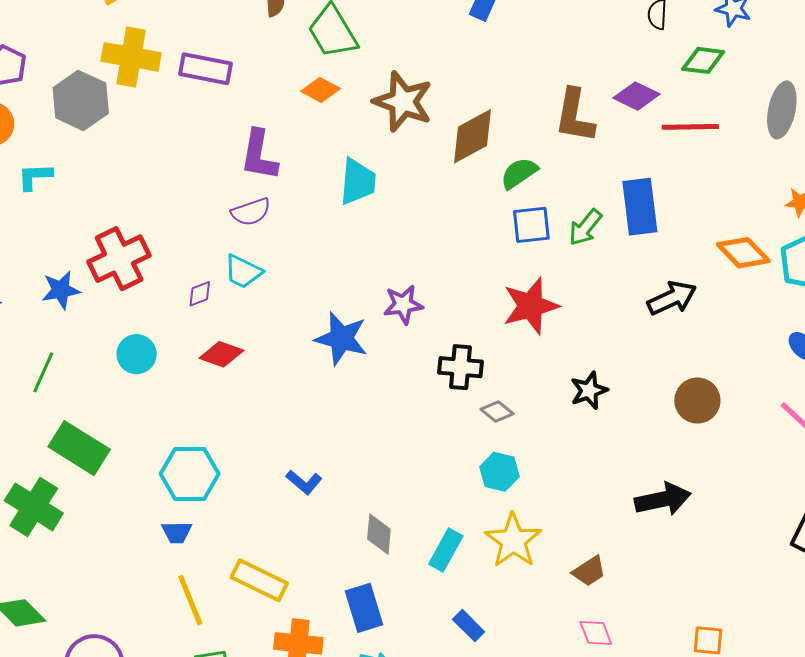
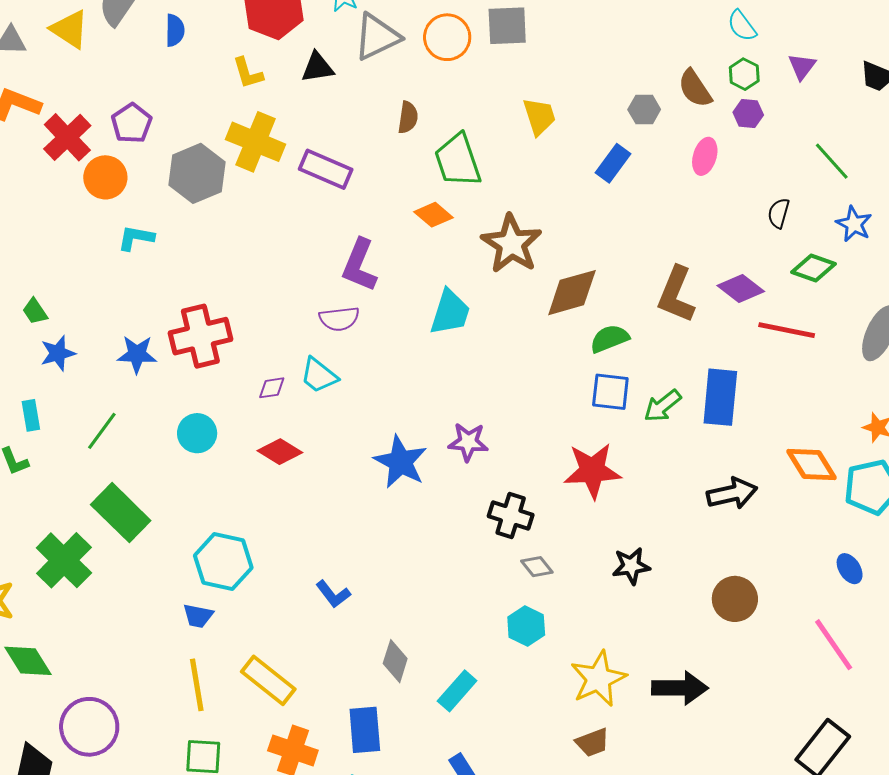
yellow star: (513, 541) -> (598, 679), moved

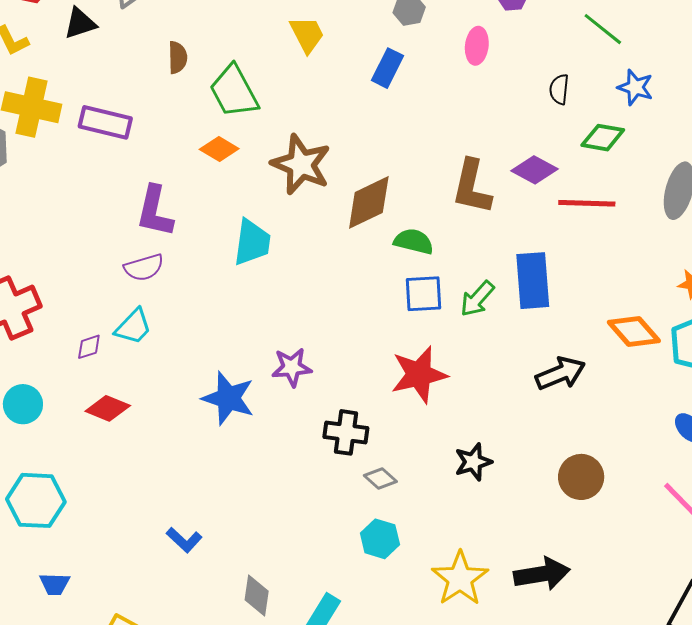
green semicircle: (610, 339) -> (414, 241), turned 45
cyan trapezoid: (319, 375) -> (133, 327), turned -75
cyan hexagon: (223, 562) -> (36, 500), moved

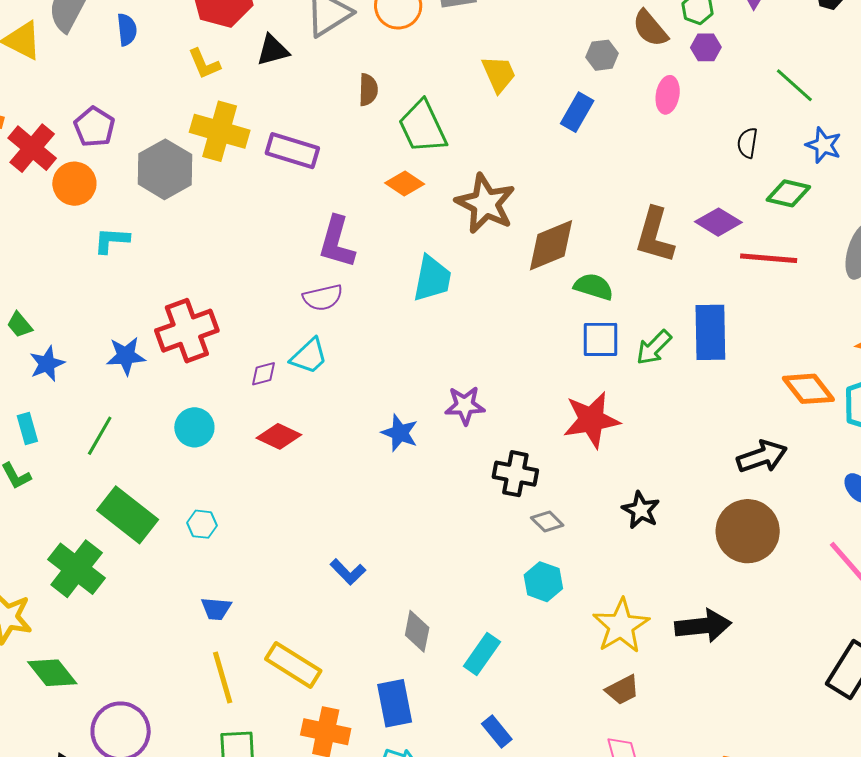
black arrow: (560, 373) -> (762, 457), moved
blue star: (228, 398) -> (400, 433), size x0.7
black star: (473, 462) -> (641, 510), turned -30
brown circle: (581, 477) -> (748, 531), size x1.4
cyan hexagon: (36, 500) -> (202, 524), size x0.5

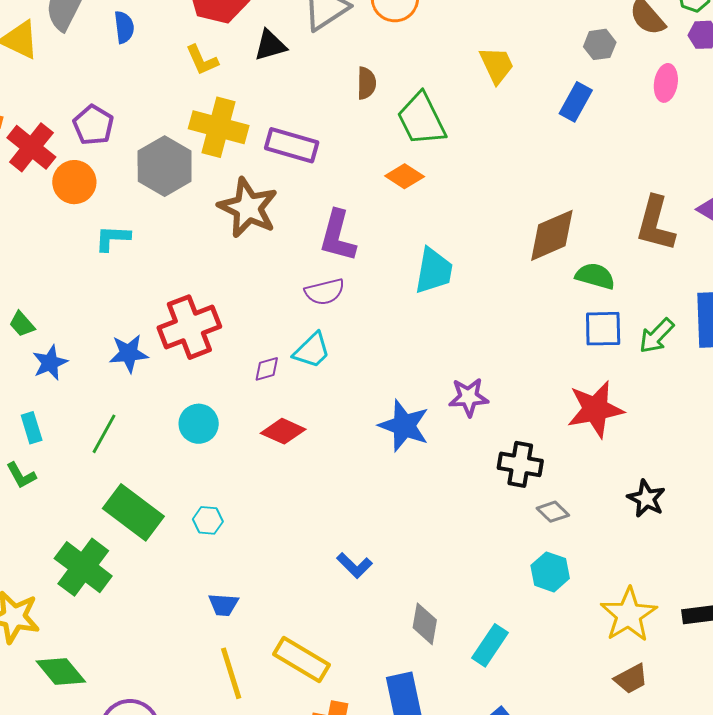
brown star: (485, 204) -> (248, 208), moved
blue star: (400, 433) -> (404, 426), size x1.4

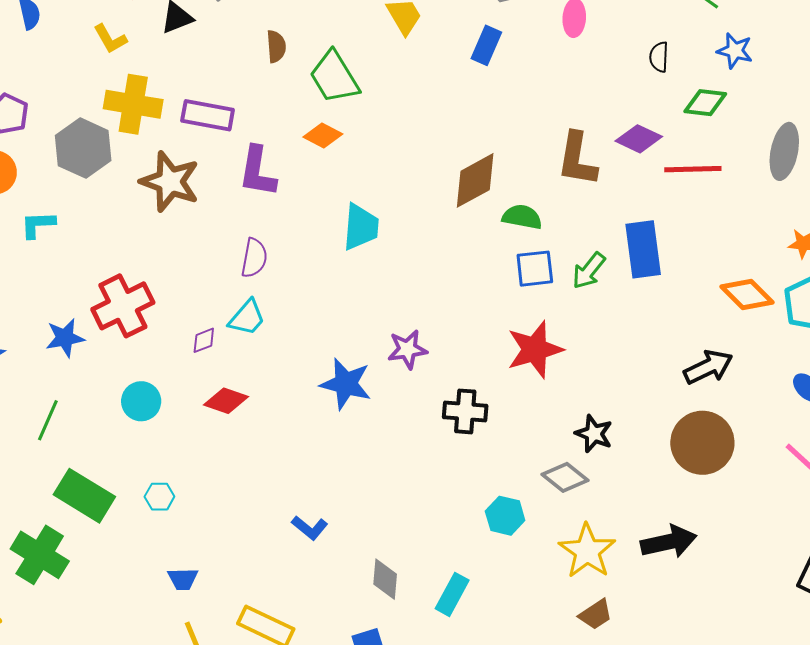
purple L-shape: (338, 236) -> (257, 172), moved
purple semicircle: (325, 292) -> (254, 258), turned -60
gray diamond: (553, 512) -> (565, 477), moved, size x1.4

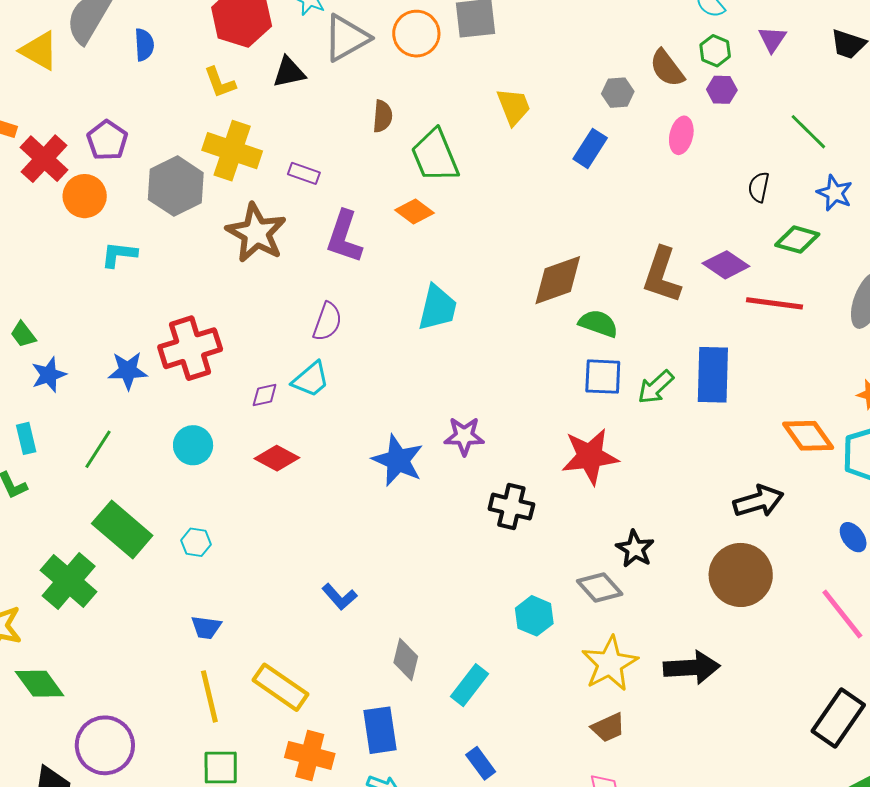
purple rectangle: (208, 115) -> (304, 173), size x0.6

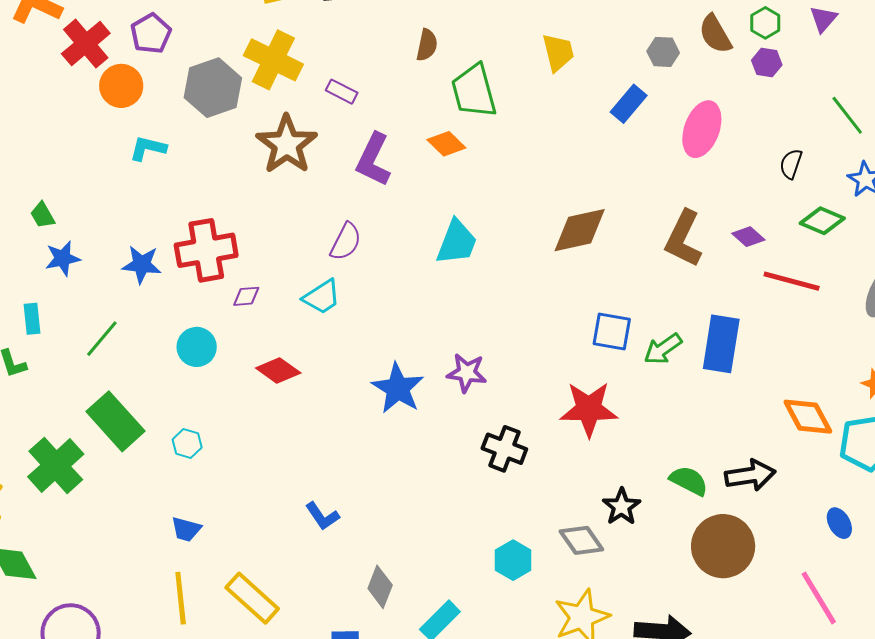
pink ellipse: (681, 135) -> (702, 129), moved, size x1.5
purple diamond: (726, 265) -> (748, 237), size x0.7
green semicircle: (598, 323) -> (689, 481), moved
purple diamond: (265, 395) -> (246, 296), moved

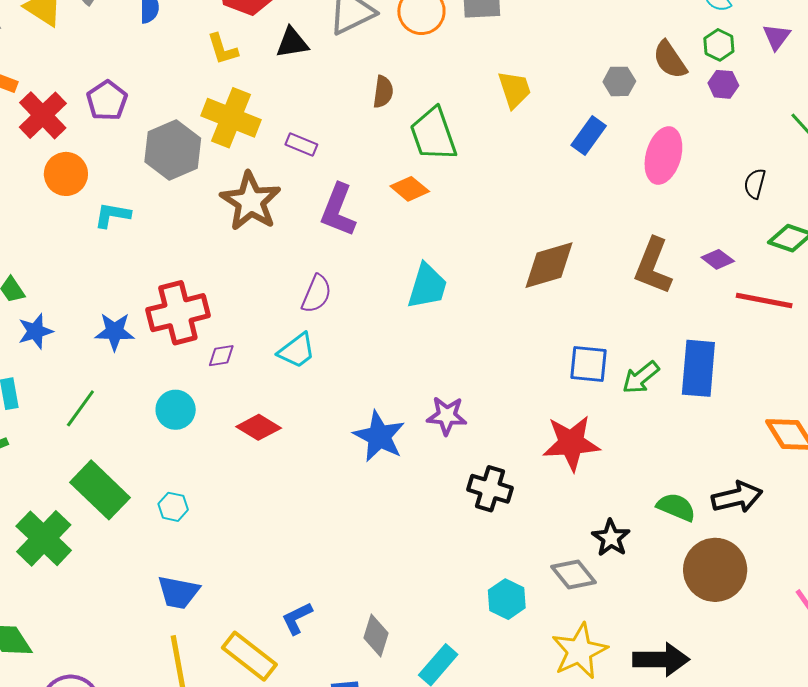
orange circle: (121, 86) -> (66, 174), moved
blue L-shape: (322, 516) -> (297, 618), moved, turned 102
blue trapezoid: (186, 529) -> (178, 592), size x1.4

